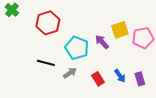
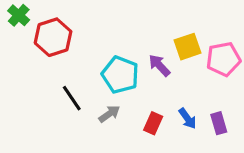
red hexagon: (48, 23) -> (53, 37), moved
black line: (46, 63) -> (72, 98), turned 42
red rectangle: (98, 79) -> (153, 123), turned 56

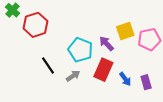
red rectangle: (153, 123) -> (103, 70), moved, size x1.5

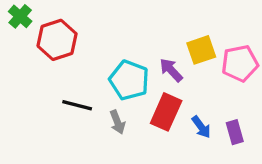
black line: (48, 65) -> (77, 105), turned -42
gray arrow: (73, 76) -> (117, 122), turned 104

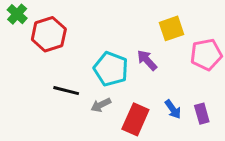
yellow square: (201, 50) -> (172, 28), moved
red rectangle: (166, 112) -> (135, 119), moved
gray arrow: (117, 122) -> (101, 105), turned 84

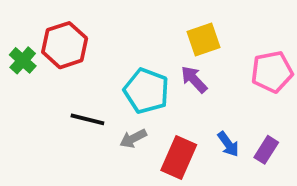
green cross: (17, 14) -> (23, 60), moved
yellow square: (172, 28) -> (203, 39), moved
purple rectangle: (202, 114) -> (266, 150), turned 48

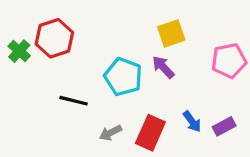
gray arrow: (133, 138) -> (110, 133), moved
purple rectangle: (266, 150) -> (224, 126), turned 30

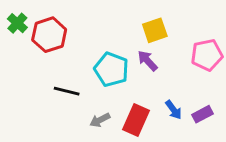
green cross: (19, 51) -> (17, 23), moved

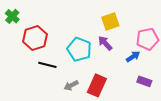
red hexagon: (49, 35) -> (35, 38), moved
blue arrow: (174, 110) -> (133, 57), moved, turned -88
purple rectangle: (203, 114) -> (144, 81), turned 48

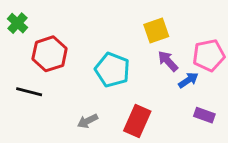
purple arrow: (105, 43) -> (168, 61), moved
black line: (47, 65) -> (29, 92), moved
gray arrow: (71, 85) -> (88, 121), moved

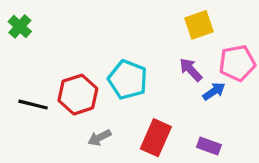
yellow square: (156, 30) -> (199, 25), moved
red hexagon: (50, 54) -> (78, 95), moved
purple rectangle: (204, 115) -> (209, 146), moved

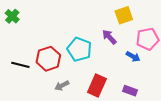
purple arrow: (191, 70) -> (109, 37), moved
blue arrow: (214, 91) -> (133, 57), turned 64

